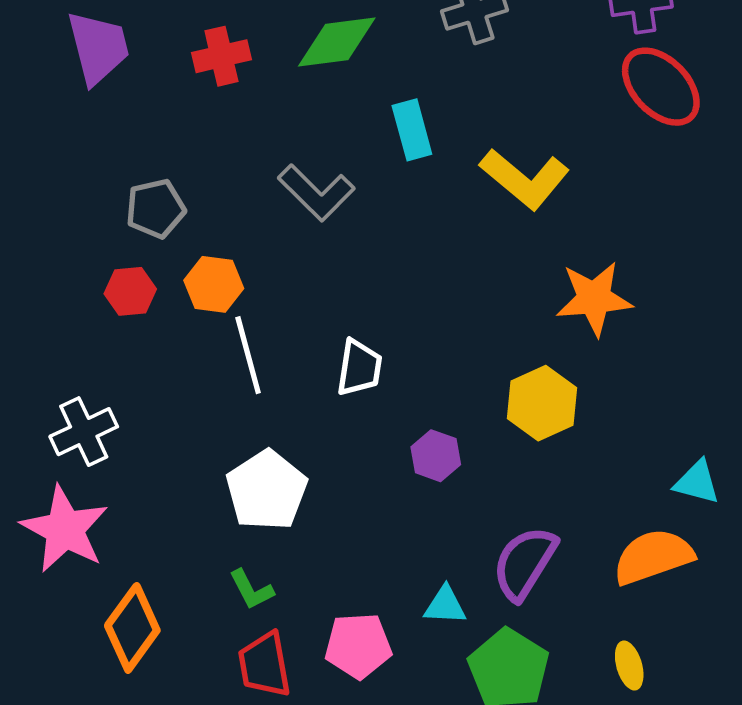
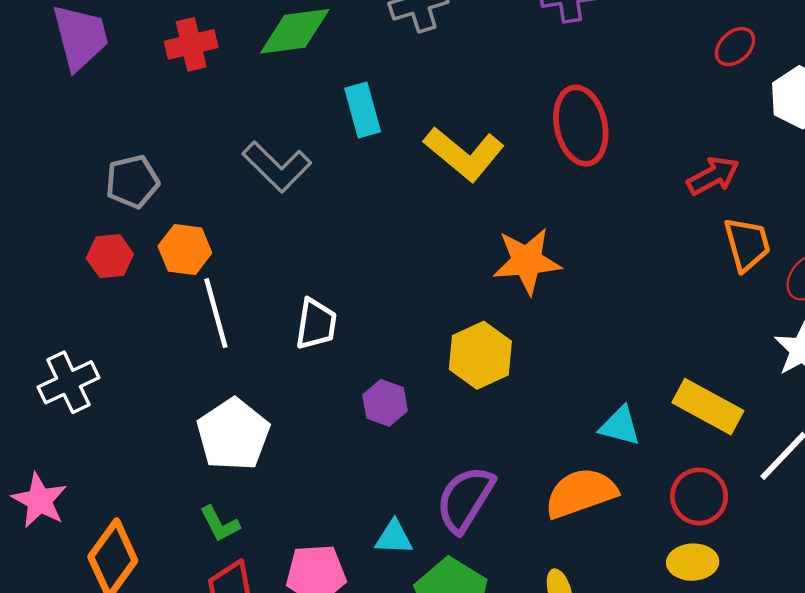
red ellipse: (661, 87) -> (581, 126), moved, turned 32
pink star: (65, 529) -> (39, 500), moved, size x0.7

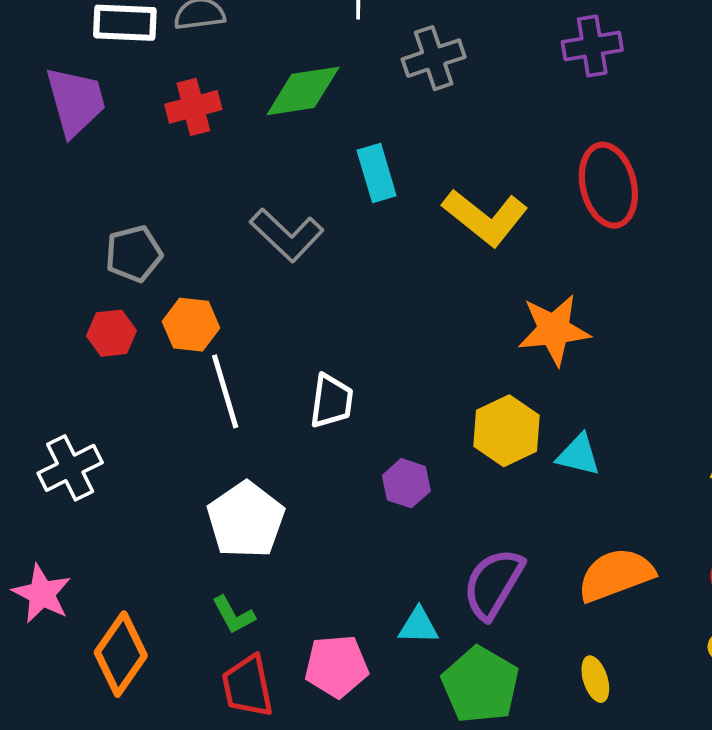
cyan triangle: (620, 426) -> (578, 455), moved

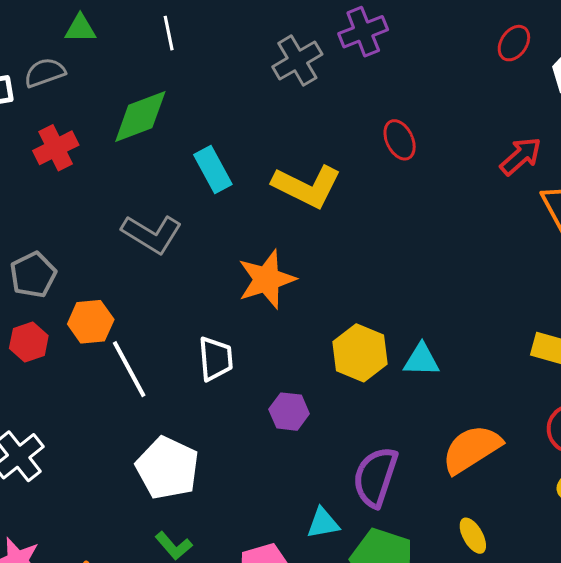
gray cross: (434, 58) -> (297, 61), moved
red ellipse: (608, 185) -> (400, 140), size x0.6
orange star: (554, 330) -> (267, 279), moved

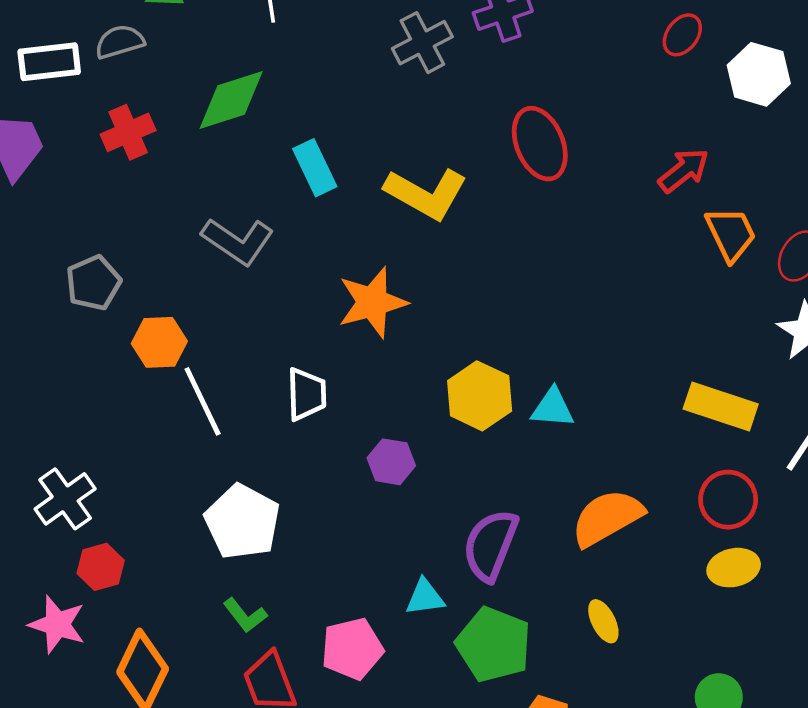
red ellipse: (400, 140) -> (540, 144), size x1.5
red hexagon: (29, 342) -> (101, 567), moved

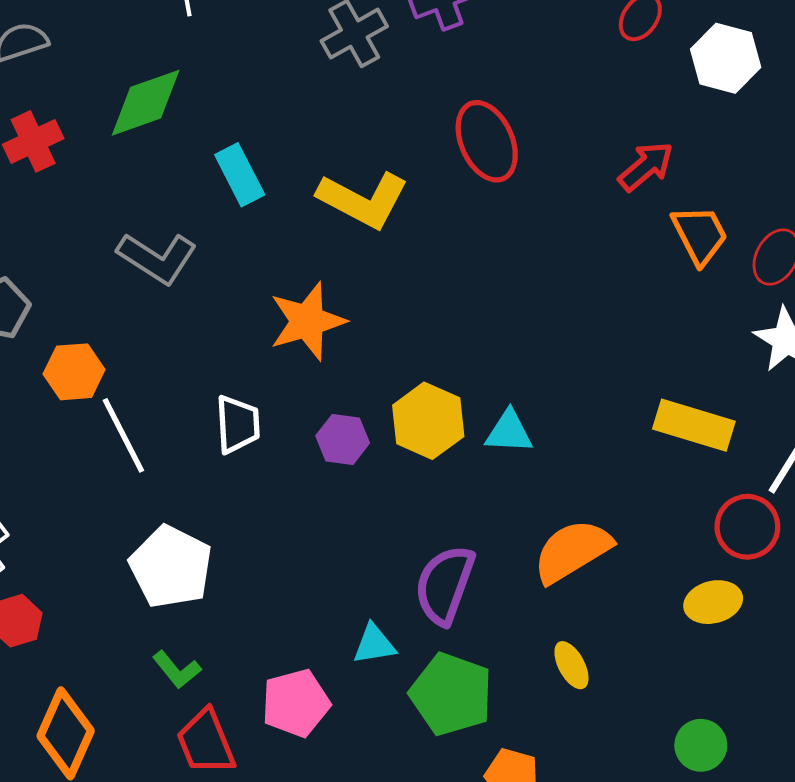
purple hexagon: (391, 462) -> (343, 439), moved
red circle: (728, 500) -> (747, 527), moved

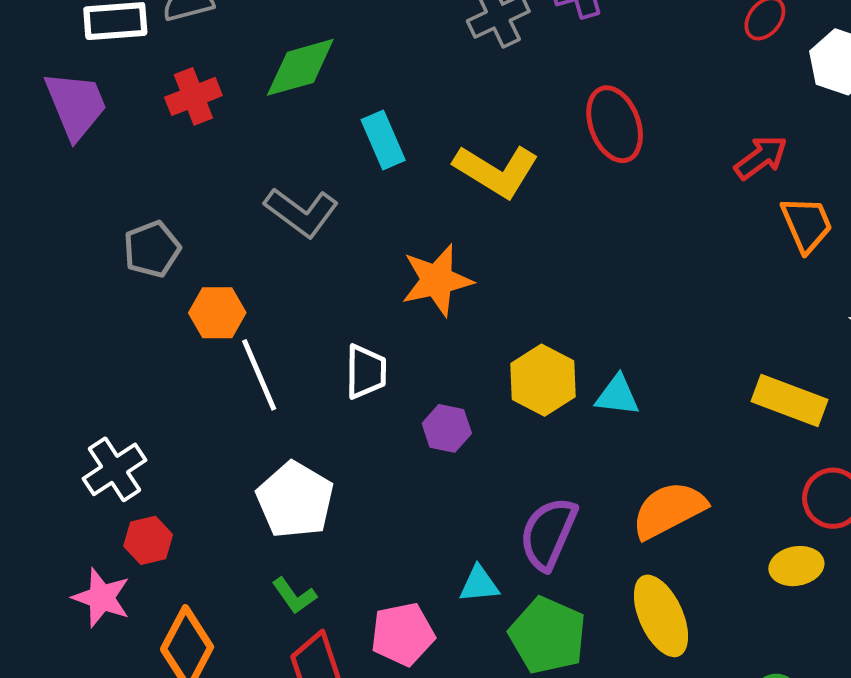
purple hexagon: (343, 439) -> (447, 428), moved
yellow ellipse: (571, 665) -> (661, 616), size x1.8

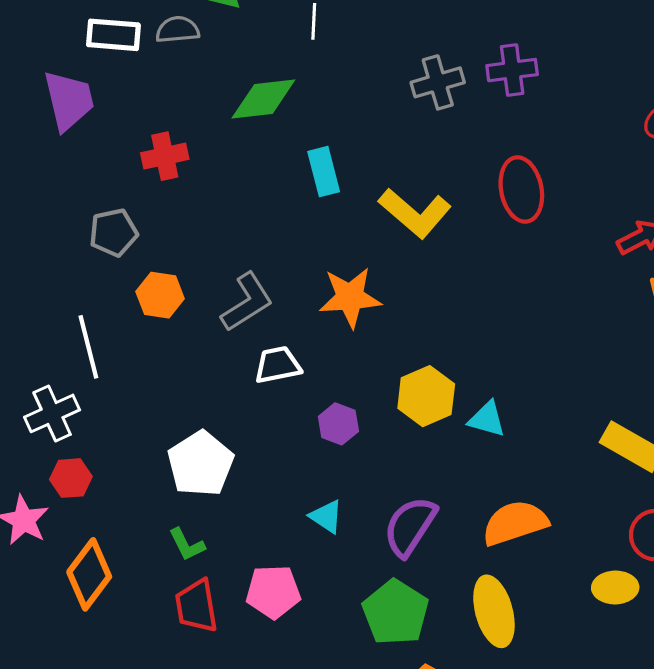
red cross: (193, 96) -> (165, 156), moved
gray L-shape: (301, 212) -> (247, 302), moved, turned -78
white trapezoid: (366, 372) -> (278, 365), turned -111
white line: (259, 375) -> (88, 347), moved
cyan triangle: (479, 584) -> (326, 517), moved, turned 30

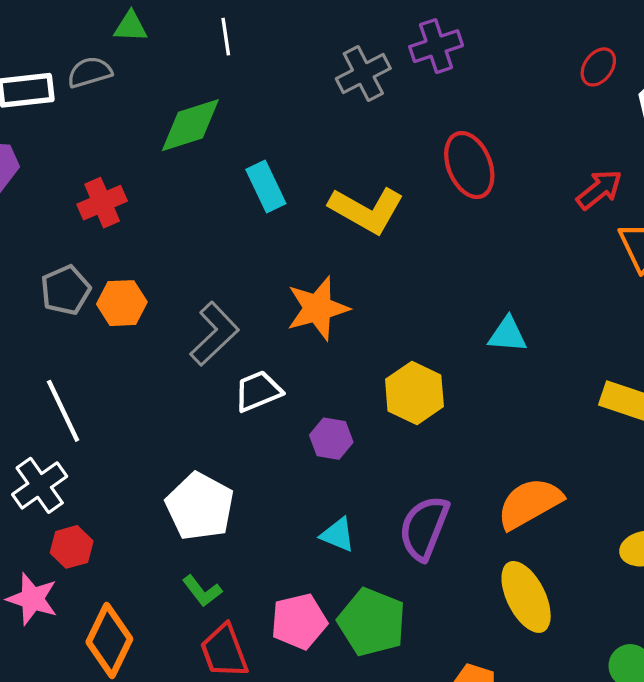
orange hexagon: (160, 295) -> (122, 303), moved
cyan triangle: (487, 419) -> (508, 335), moved
green pentagon: (396, 612) -> (372, 622), moved

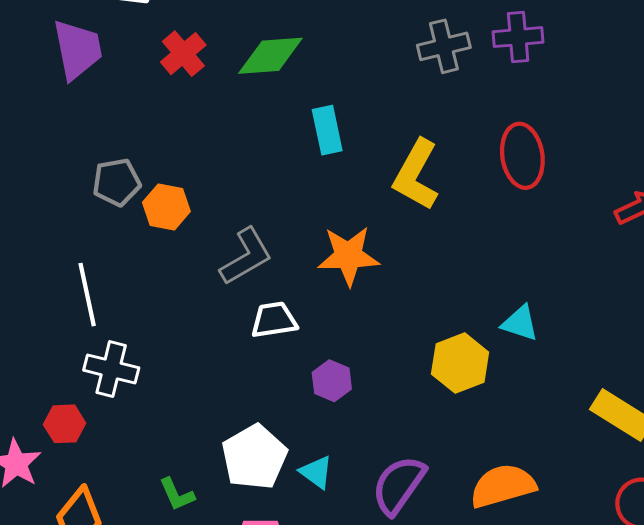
red cross: (102, 203) -> (183, 54), moved, turned -30
yellow L-shape: (366, 210) -> (416, 175), turned 76
yellow hexagon: (414, 393) -> (460, 363), moved
white cross: (40, 485) -> (111, 369), moved, turned 36
white pentagon: (200, 506) -> (254, 457), moved

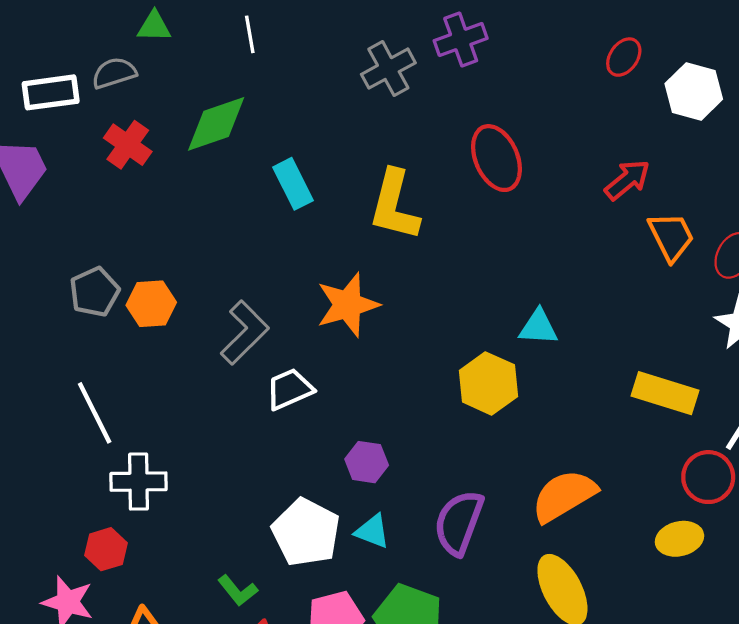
purple hexagon: (332, 381) -> (367, 462), moved

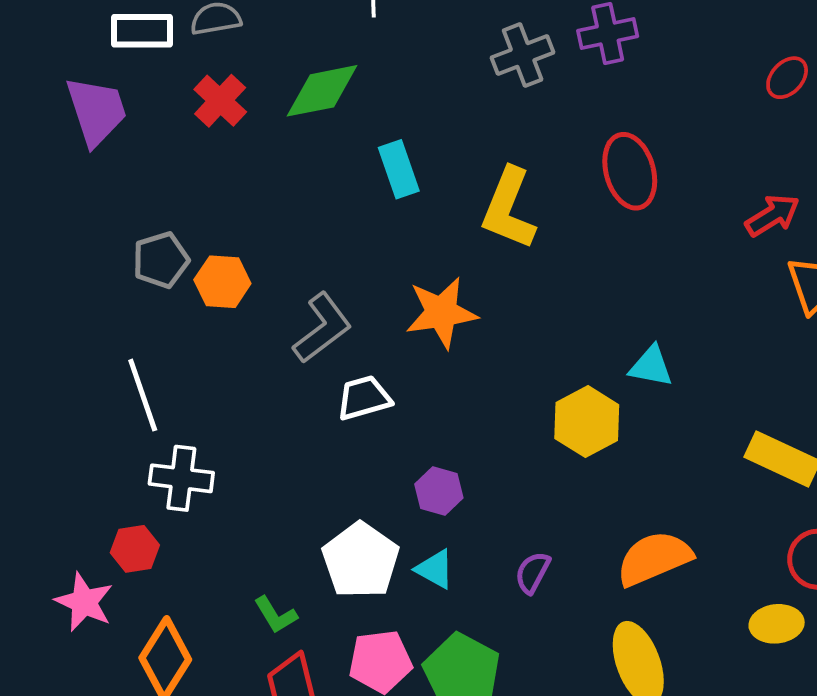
purple semicircle: (459, 523) -> (533, 572), size x0.6

